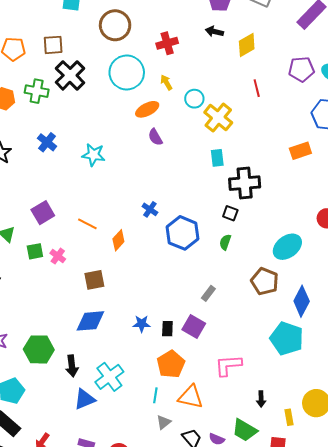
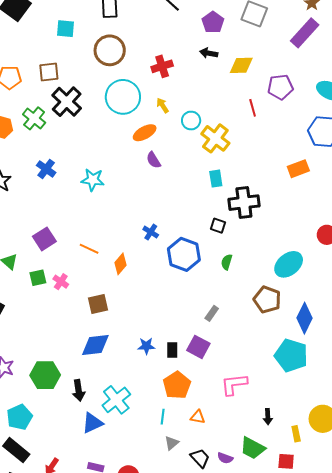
yellow diamond: (247, 45) -> (241, 65), turned 30
purple pentagon: (301, 69) -> (280, 87), moved
green cross: (37, 91) -> (34, 118), turned 30
black square: (230, 213) -> (218, 226), moved
orange triangle: (191, 397) -> (198, 417), size x0.6

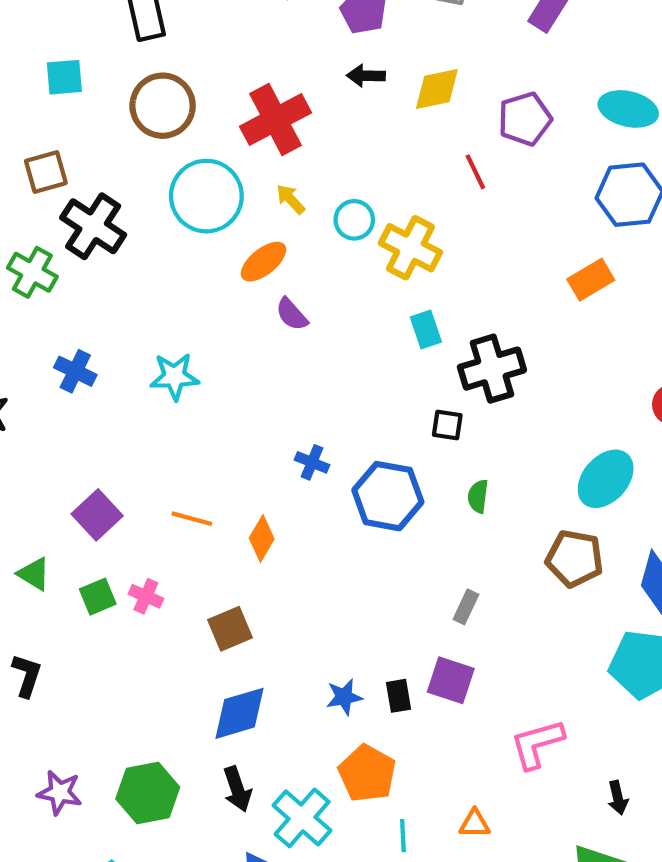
red cross: (162, 66) -> (276, 120), size x1.5
orange pentagon: (177, 385) -> (367, 773), moved
black arrow: (79, 390) -> (237, 789), moved

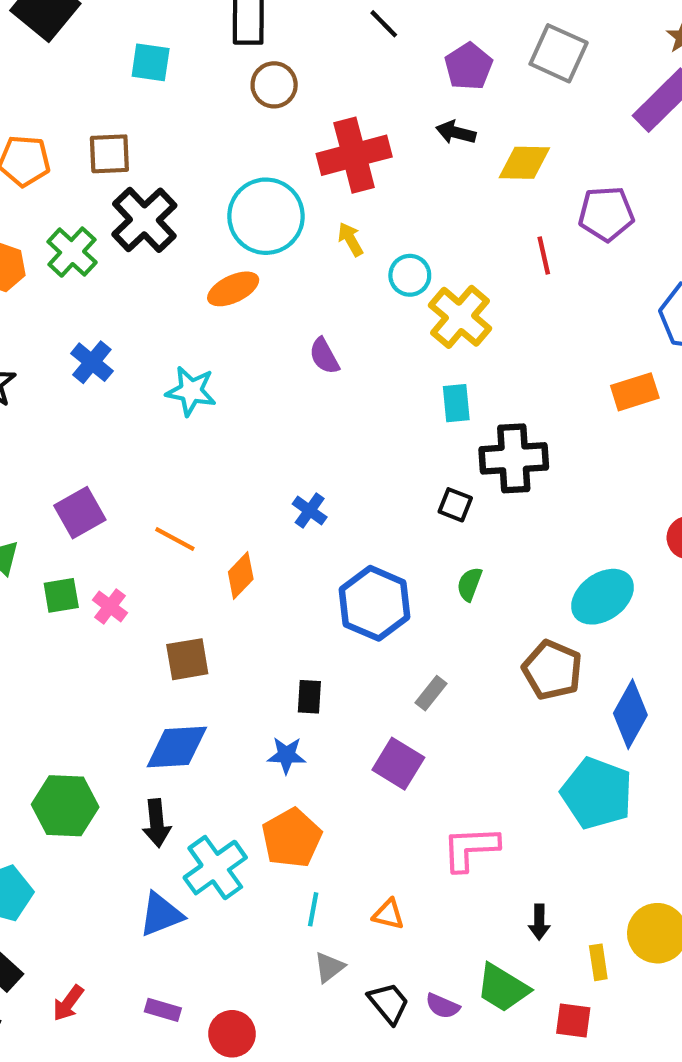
brown circle: (163, 106) -> (274, 85), moved, size x0.7
orange ellipse: (264, 262) -> (233, 289), moved
blue hexagon: (388, 496) -> (374, 603), moved
black rectangle: (398, 696) -> (309, 697), moved

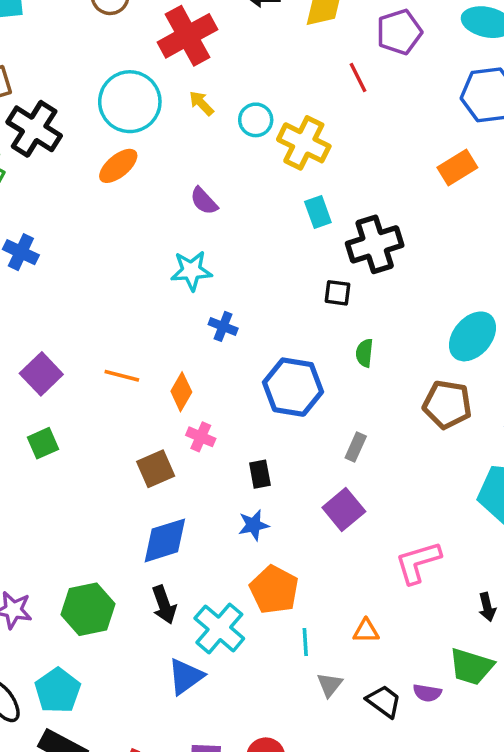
cyan star: (191, 391) -> (191, 271), moved
pink cross: (110, 606) -> (201, 437), moved
purple square: (398, 764) -> (344, 509), turned 33

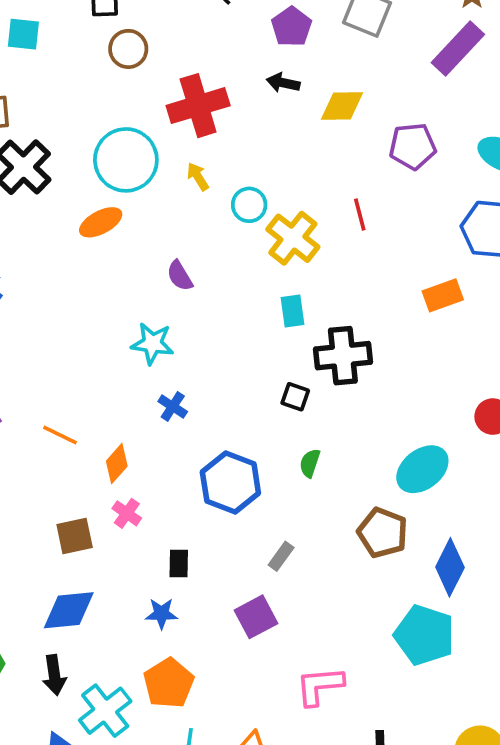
red line: (358, 77) -> (360, 214), moved

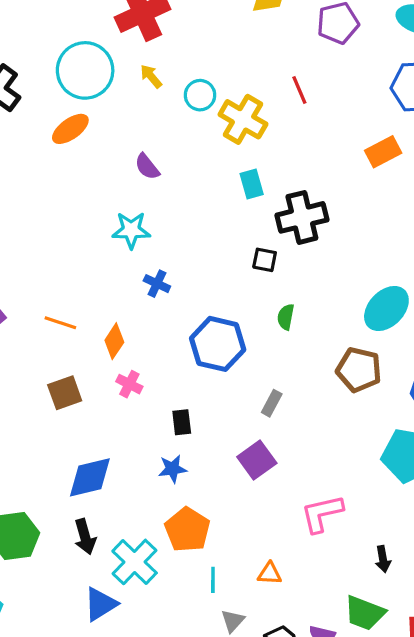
brown square: (75, 536) -> (65, 393), moved

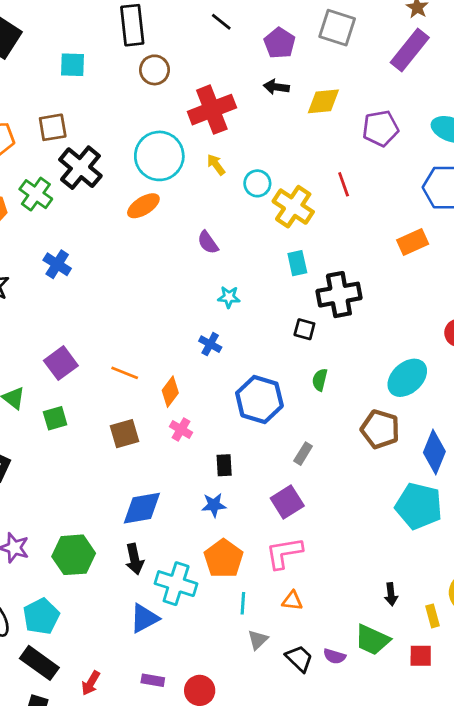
cyan star: (131, 230) -> (229, 297), moved, size x0.7
pink L-shape: (322, 514) -> (284, 553), moved
cyan cross: (135, 562) -> (176, 584), turned -30

